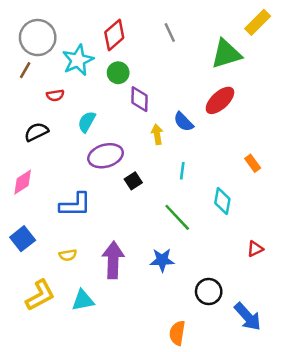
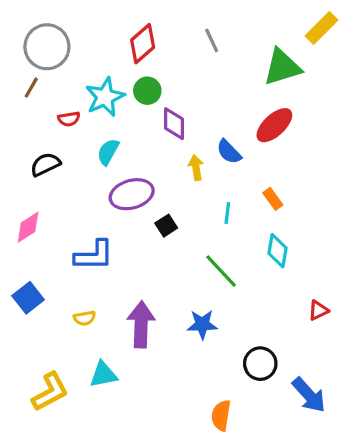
cyan star: (78, 60) -> (105, 97), moved
orange rectangle: (253, 163) -> (273, 199), moved
yellow L-shape: (40, 295) -> (50, 392), moved

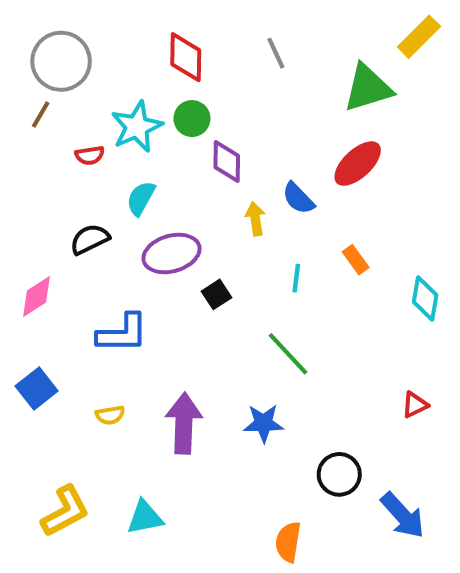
red diamond: (143, 44) -> (186, 57), turned -48
black semicircle: (45, 164) -> (90, 239), moved
cyan diamond: (278, 251) -> (425, 299), moved
cyan triangle: (103, 375) -> (145, 517), moved

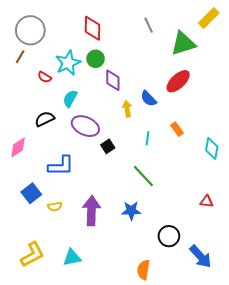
gray line: (276, 53) -> (149, 25), moved
red semicircle: (90, 155) -> (45, 77), turned 40
purple ellipse: (172, 254) -> (85, 126), turned 40
blue square: (37, 388) -> (31, 193), moved
red triangle: (415, 405) -> (207, 201), turned 32

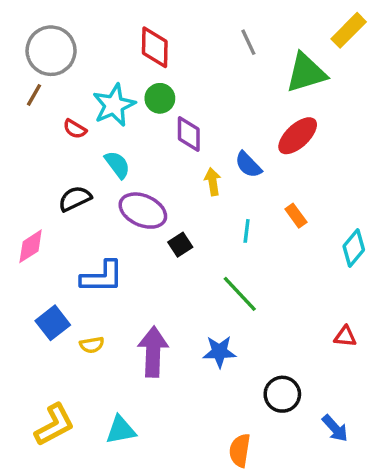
cyan semicircle: (70, 99) -> (117, 165), turned 114
cyan diamond: (212, 148) -> (354, 248), turned 30
blue arrow: (201, 257) -> (335, 428), size x0.7

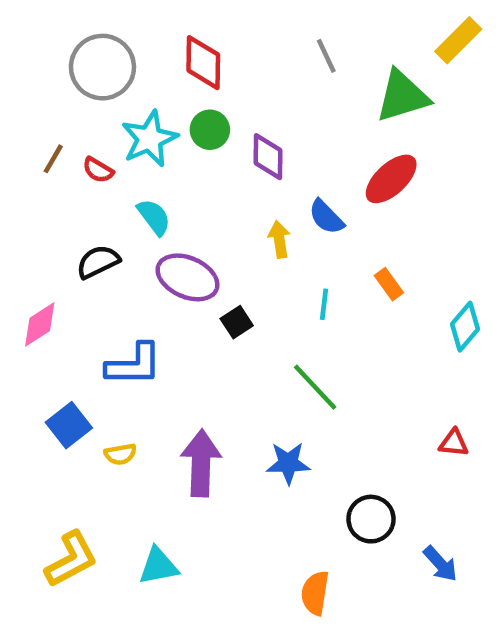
gray circle: (51, 51) -> (102, 67), moved
brown line: (34, 95) -> (53, 159), moved
purple diamond: (189, 134) -> (268, 157), moved

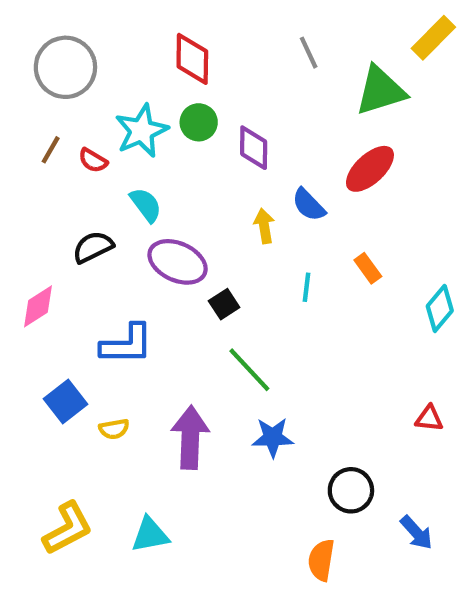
gray circle: (102, 67) -> (65, 67), moved
green line: (315, 387) -> (249, 370), moved
orange semicircle: (315, 593) -> (321, 560), moved

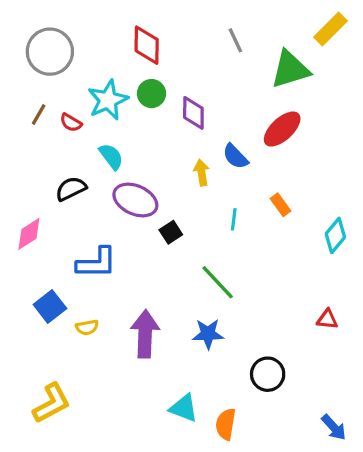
green line: (249, 370) -> (218, 282), moved
blue arrow: (416, 533) -> (334, 427), moved
cyan triangle: (150, 535) -> (184, 408), moved, turned 32
orange semicircle: (321, 560) -> (226, 424), moved

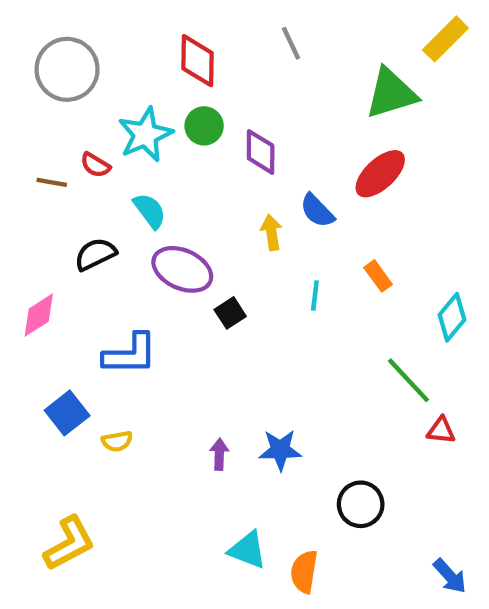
gray line: (235, 40) -> (291, 43), moved
brown line: (39, 115) -> (52, 182), moved, turned 70
green line: (218, 282) -> (408, 380), moved
purple arrow: (145, 334) -> (219, 454), moved, size x0.5

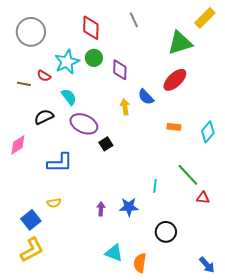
orange rectangle: (378, 276) -> (174, 127), turned -48
cyan line: (315, 296) -> (155, 186), moved
cyan diamond: (452, 317) -> (208, 132), moved
blue square: (67, 413) -> (31, 220), moved

